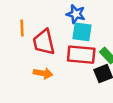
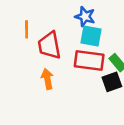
orange arrow: (43, 73) -> (47, 79), turned -114

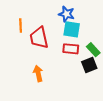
red rectangle: (89, 61) -> (71, 49), size x0.7
orange arrow: (47, 79) -> (38, 73), moved

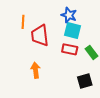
black square: (89, 65) -> (85, 81), moved

